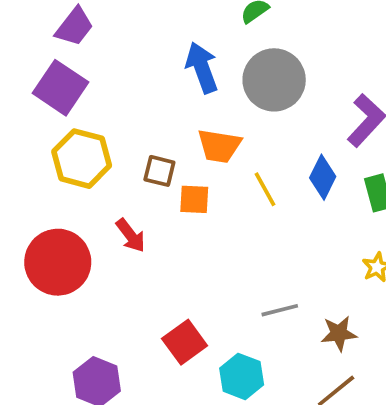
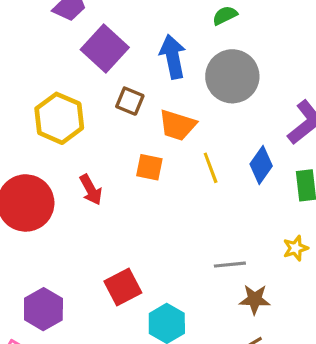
purple square: (60, 88) -> (105, 49), moved
brown square: (159, 171) -> (130, 101), moved
gray line: (280, 310) -> (230, 265), moved

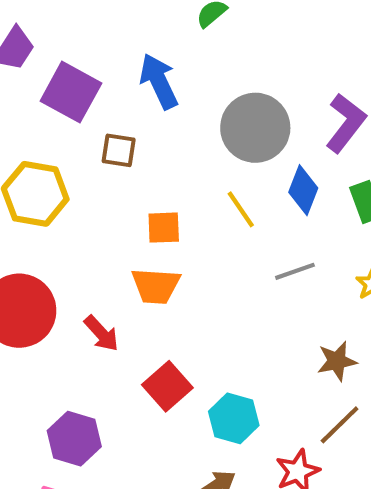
gray circle: (232, 76) -> (255, 128), moved
orange trapezoid: (177, 125) -> (156, 286), moved
red arrow: (91, 190) -> (101, 333), moved
gray line: (230, 265) -> (295, 271), moved

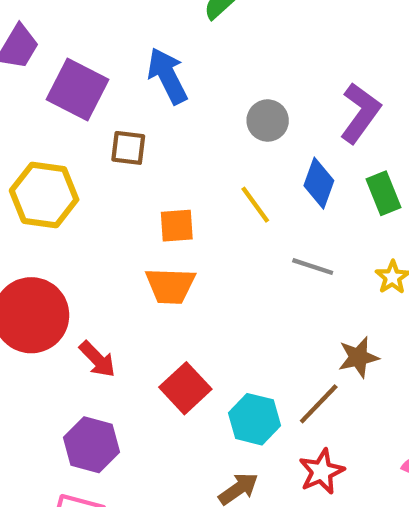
gray circle: (255, 128) -> (268, 121), size x0.6
gray line: (295, 271) -> (313, 267), turned 39
red arrow: (101, 333) -> (97, 359), moved
brown line: (340, 425) -> (319, 404), moved

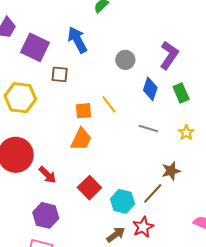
yellow line: (255, 205) -> (109, 104), moved
orange trapezoid: (170, 286) -> (81, 139), turned -65
red star: (322, 472) -> (143, 227), moved

